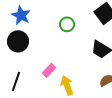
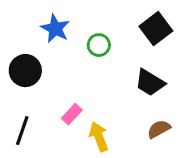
blue star: (21, 15) -> (55, 29), moved

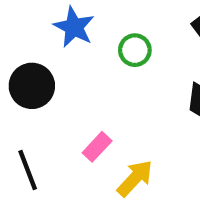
black line: (22, 131) -> (28, 170), turned -40
yellow arrow: (99, 137) -> (135, 178), turned 64

